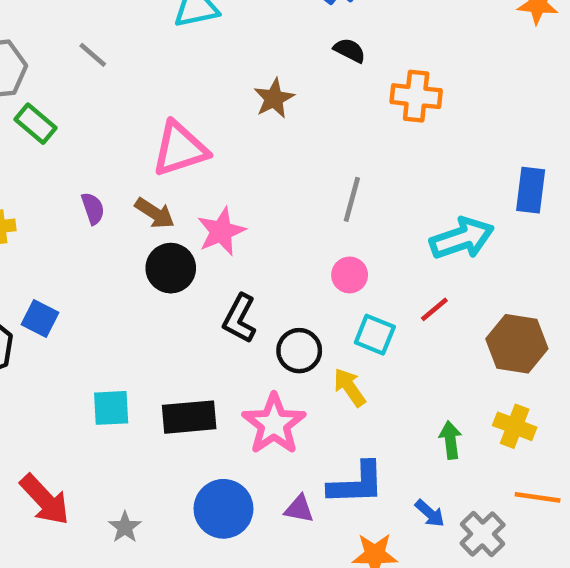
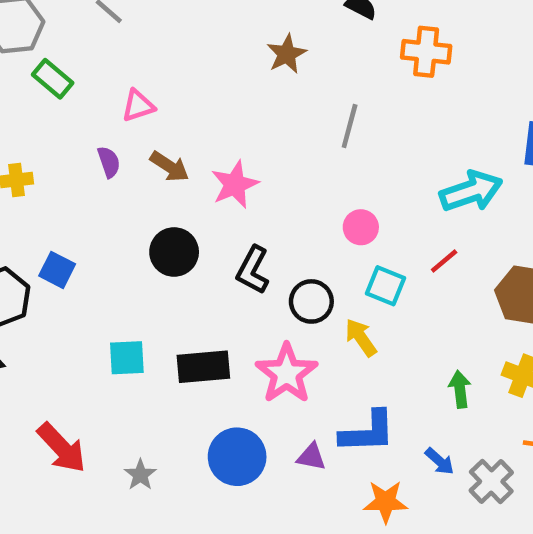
pink triangle: (180, 149) -> (138, 106), moved, size x0.6
gray line: (352, 199) -> (350, 126), moved
black circle: (171, 268) -> (174, 252), moved

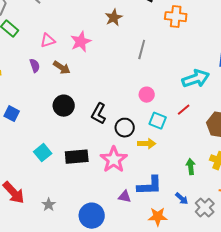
pink star: (235, 184) -> (81, 42), moved
yellow arrow: (361, 337) -> (147, 144), turned 126
cyan square: (127, 358) -> (43, 153), turned -36
blue circle: (237, 457) -> (92, 216), moved

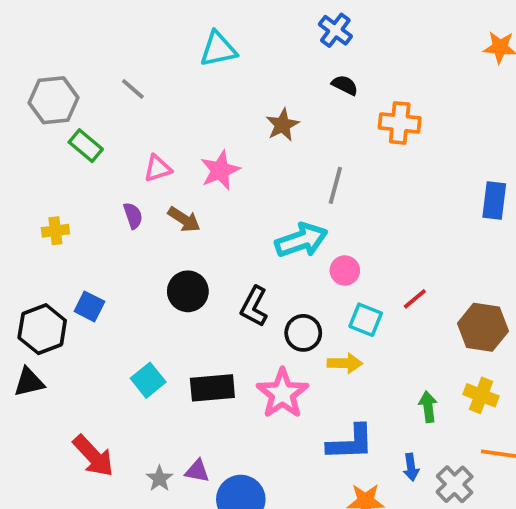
cyan arrow: (196, 79) -> (301, 240), moved
purple triangle: (125, 197) -> (197, 471), moved
blue arrow: (182, 199) -> (411, 467), turned 40

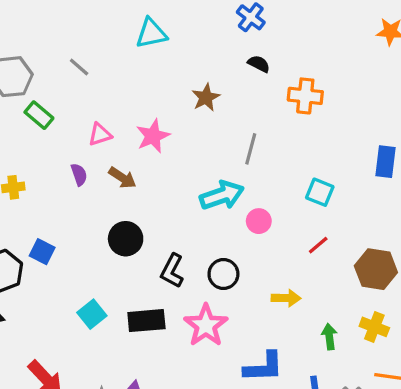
black L-shape: (254, 306) -> (172, 271), moved
cyan square: (366, 320) -> (320, 192), moved
yellow arrow: (345, 363) -> (286, 298), moved

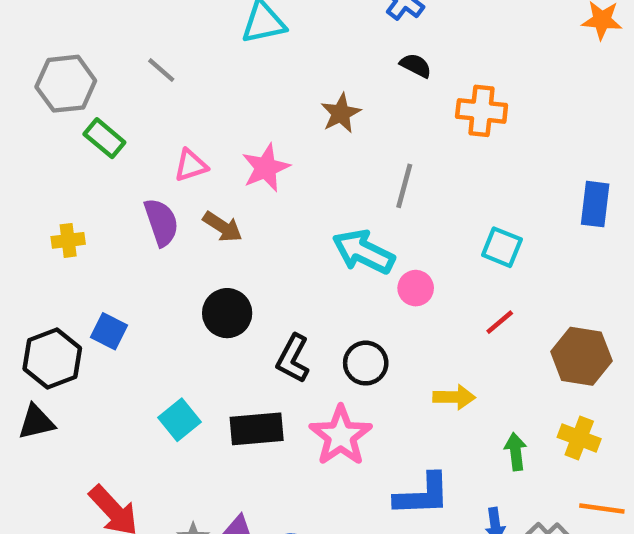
purple semicircle: (79, 175) -> (161, 222), size x1.5
cyan arrow: (222, 195) -> (363, 252), turned -135

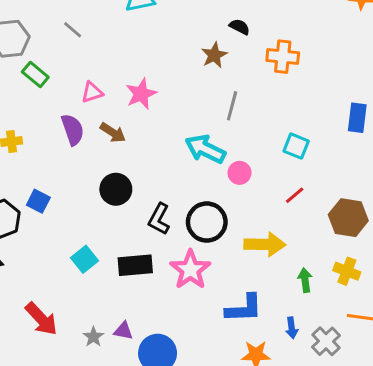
brown star: (341, 113) -> (214, 55), moved
black circle: (366, 363) -> (207, 222), size x1.4
yellow arrow: (454, 397) -> (265, 244), size x1.5

